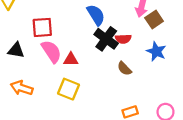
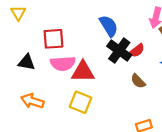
red semicircle: (123, 39) -> (137, 51), turned -35
pink semicircle: (51, 51) -> (63, 63), turned 120
red triangle: (71, 59) -> (83, 72), size x1.5

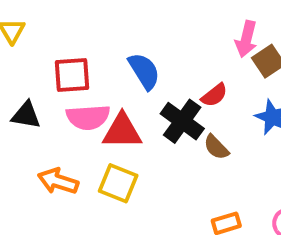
blue semicircle: (109, 26) -> (144, 71), moved
black cross: (119, 51) -> (182, 121), moved
orange arrow: (32, 101) -> (58, 181), moved

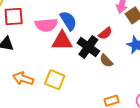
red square: (72, 75) -> (14, 16), moved
pink semicircle: (88, 117) -> (46, 25), moved
red triangle: (122, 131) -> (62, 41), moved

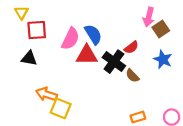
pink semicircle: (46, 25) -> (70, 39), turned -60
yellow square: (55, 80) -> (61, 108), moved

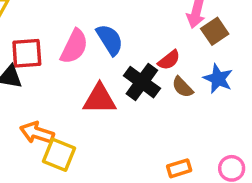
red square: (37, 30) -> (27, 53), moved
red triangle: (87, 55) -> (100, 99), moved
brown semicircle: (132, 76) -> (183, 87), moved

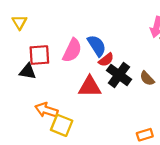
red semicircle: (169, 60) -> (106, 60), moved

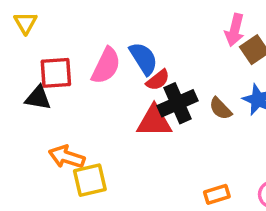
black cross: (119, 75) -> (177, 103), turned 30
red triangle: (90, 87) -> (154, 121), moved
yellow square: (62, 125) -> (90, 180), turned -35

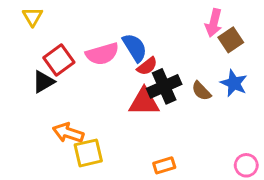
pink semicircle: (106, 66) -> (102, 54), turned 48
red square: (56, 73) -> (59, 60), turned -32
black triangle: (38, 98) -> (43, 82), turned -40
orange rectangle: (217, 194) -> (164, 165), moved

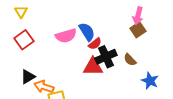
brown square: (231, 40) -> (138, 30), moved
red square: (59, 60) -> (24, 40), moved
black triangle: (43, 82) -> (28, 77), moved
blue star: (234, 83) -> (150, 81), moved

